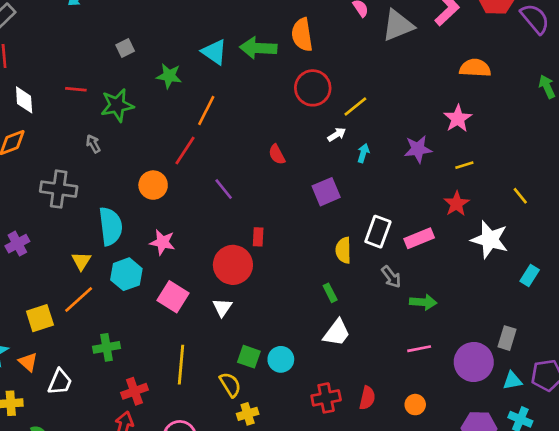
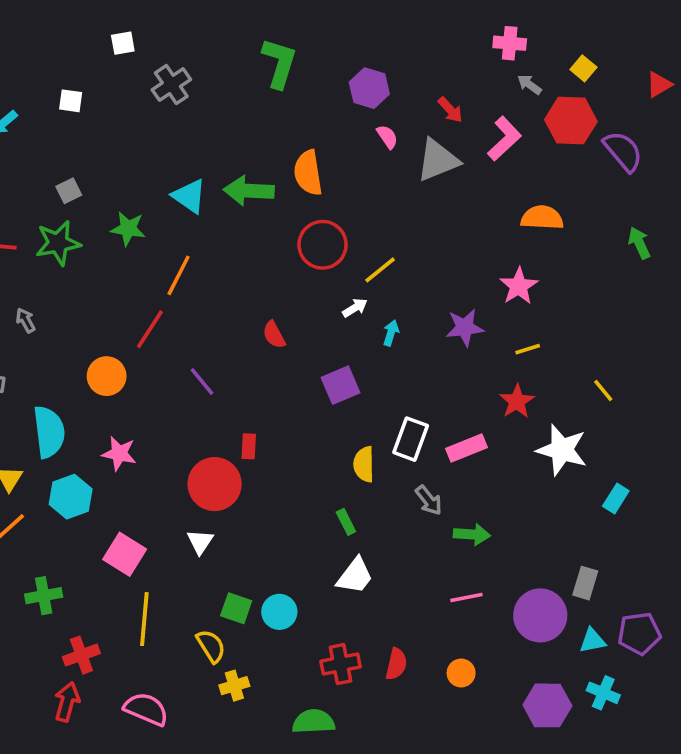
green star: (117, 105) -> (58, 243), moved
pink square: (173, 297) -> (125, 554), moved

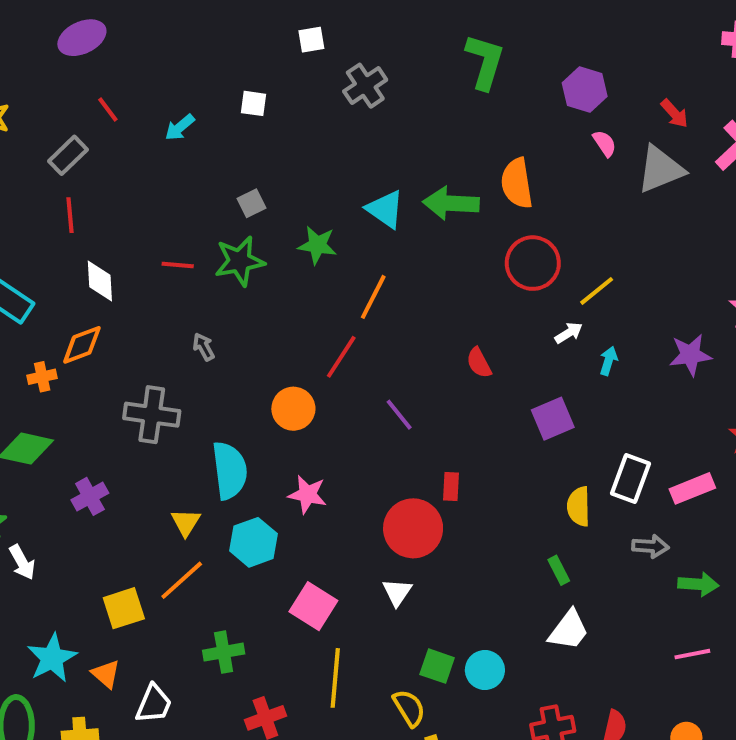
gray arrow: (429, 500) -> (650, 546), turned -48

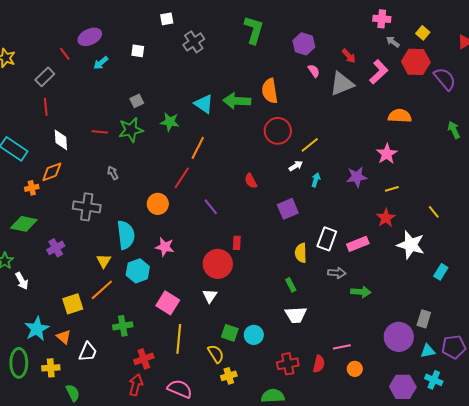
purple ellipse: (82, 38) -> (90, 37), moved
white trapezoid: (569, 630) -> (296, 315), turned 50
pink line: (692, 654) -> (342, 347), moved

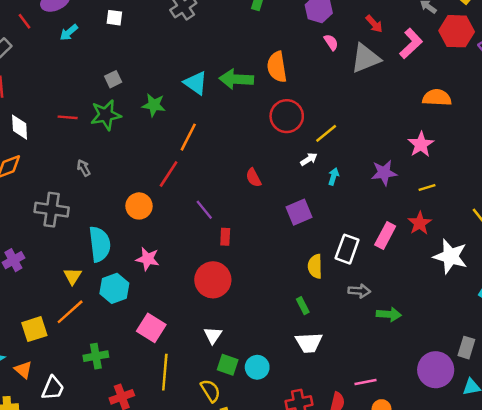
red rectangle: (237, 243) -> (225, 237), moved
pink rectangle: (358, 244) -> (385, 236), moved, turned -40
white triangle: (210, 296) -> (213, 335), moved

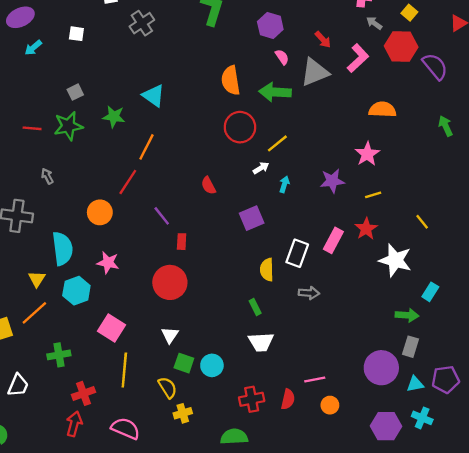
green arrow: (236, 79) -> (275, 92), moved
green arrow: (389, 314) -> (407, 315), moved

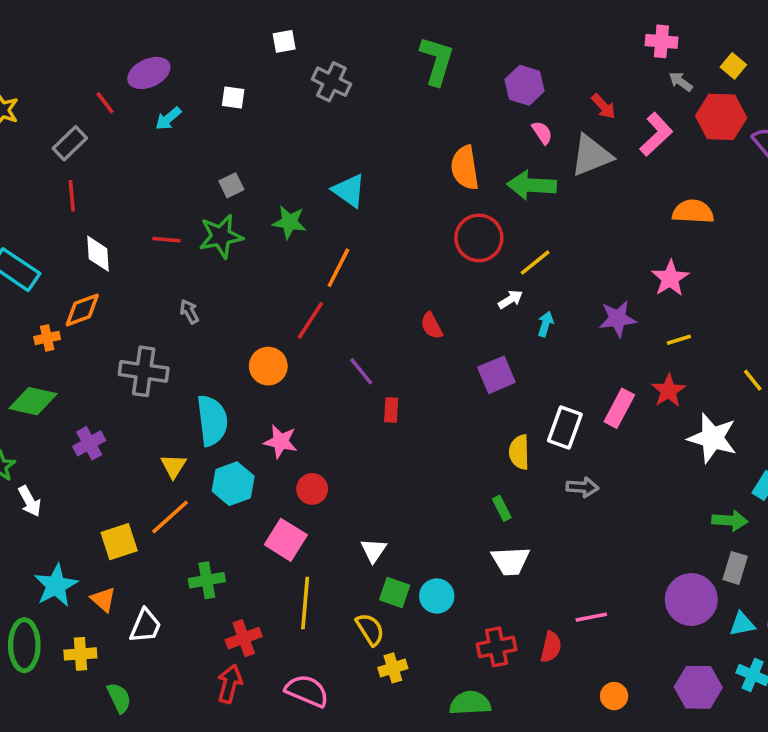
gray cross: (142, 23) -> (331, 82), turned -30
red circle: (170, 282) -> (312, 489), moved, size x0.6
orange circle: (330, 405) -> (614, 696), moved

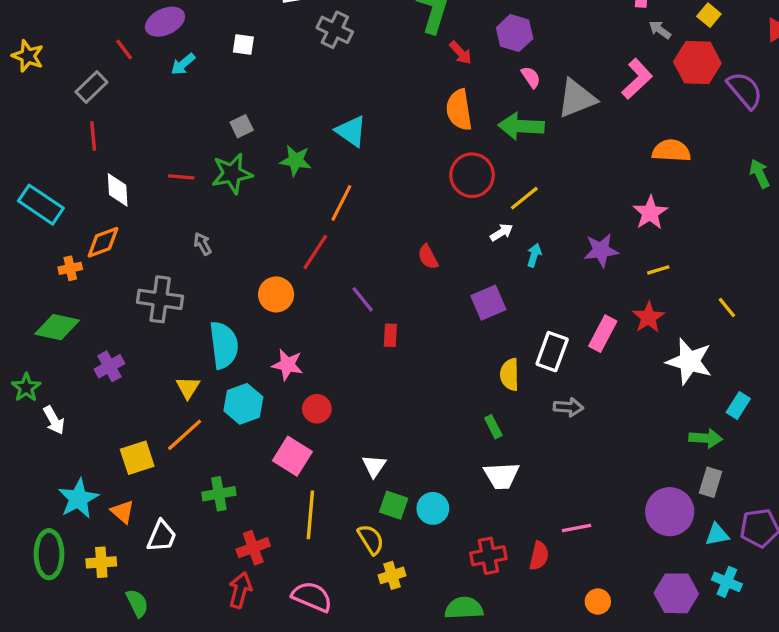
red arrow: (604, 106) -> (461, 53), moved

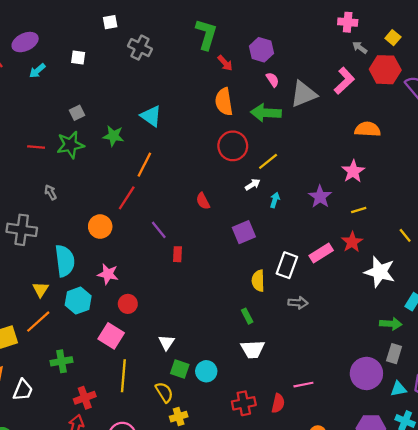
purple star: (601, 250) -> (320, 197), turned -30
pink rectangle: (603, 334) -> (321, 253), turned 30

